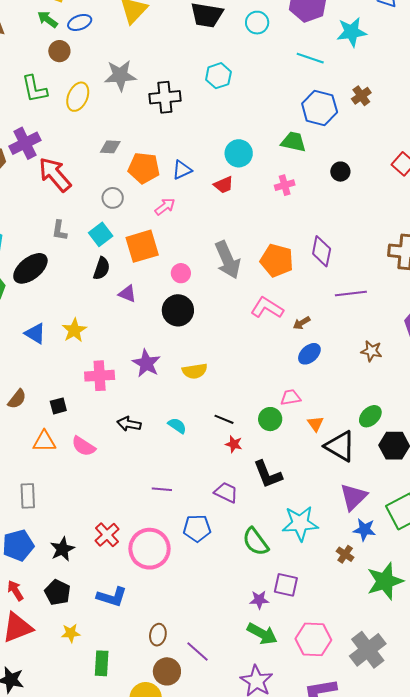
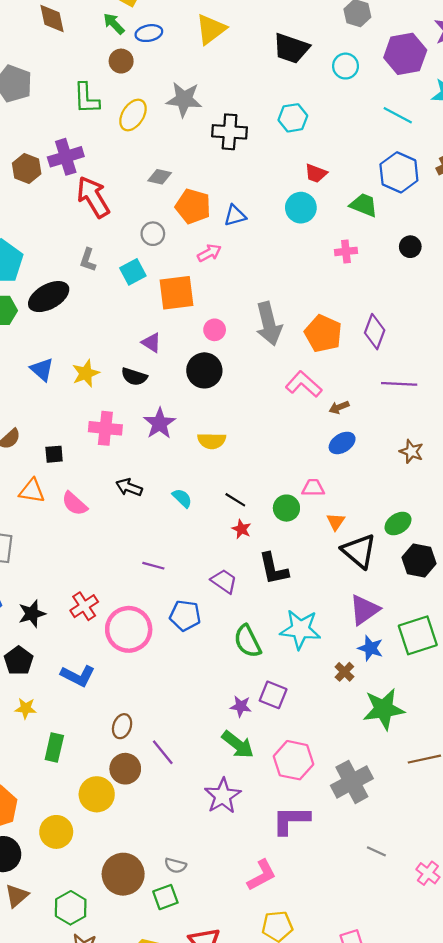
red trapezoid: (224, 185) -> (316, 173), moved, turned 35
black semicircle: (102, 268) -> (134, 377), moved, turned 80

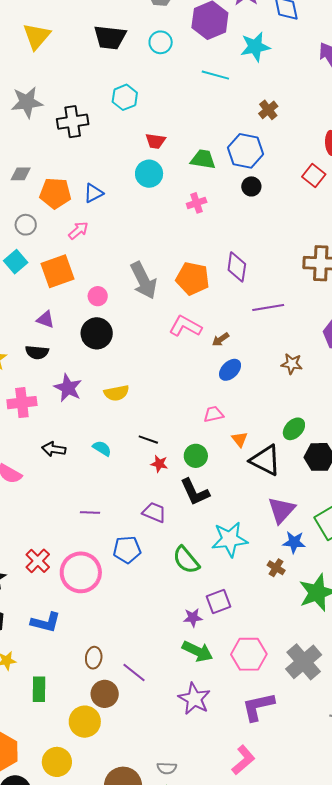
blue hexagon: (399, 172) -> (246, 151), moved
green circle: (286, 508) -> (196, 456), moved
purple square: (273, 695) -> (219, 601), turned -30

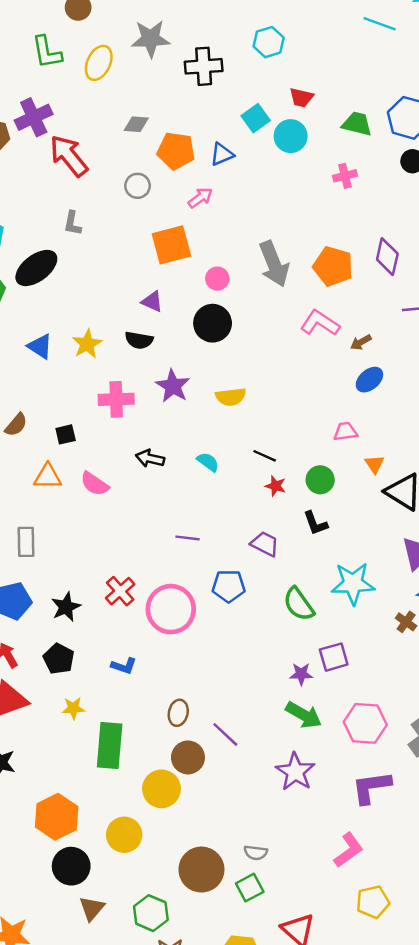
cyan square: (16, 262) -> (256, 118), moved
black L-shape: (195, 492) -> (315, 523), size x0.7
blue L-shape: (46, 622) -> (124, 666), size x0.7
green rectangle: (39, 689) -> (110, 746), size x1.5

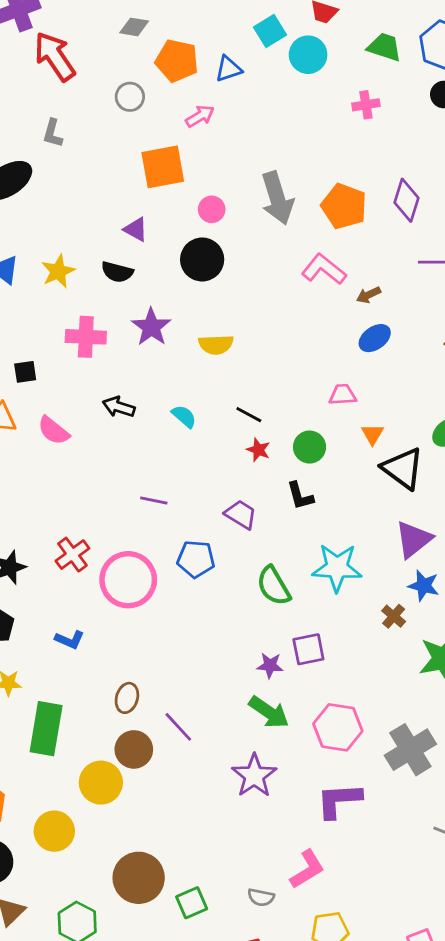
gray semicircle: (256, 853) -> (261, 897), moved

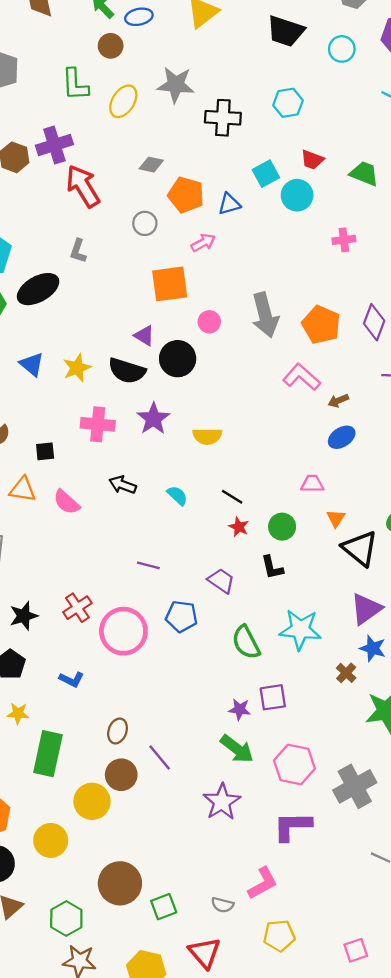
green trapezoid: (384, 47) -> (364, 174), moved
black circle: (202, 259) -> (178, 359), moved
black semicircle: (117, 272) -> (127, 371), size x1.4

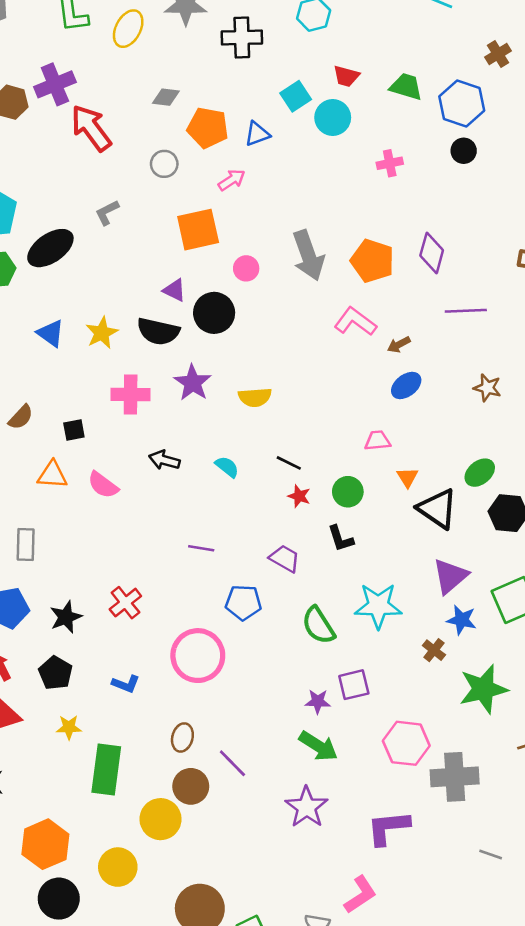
gray L-shape: (78, 251) -> (107, 213), moved, turned 50
pink circle: (123, 631) -> (198, 656), moved
pink hexagon: (294, 764) -> (406, 743), moved
gray cross: (355, 786) -> (455, 777), turned 30

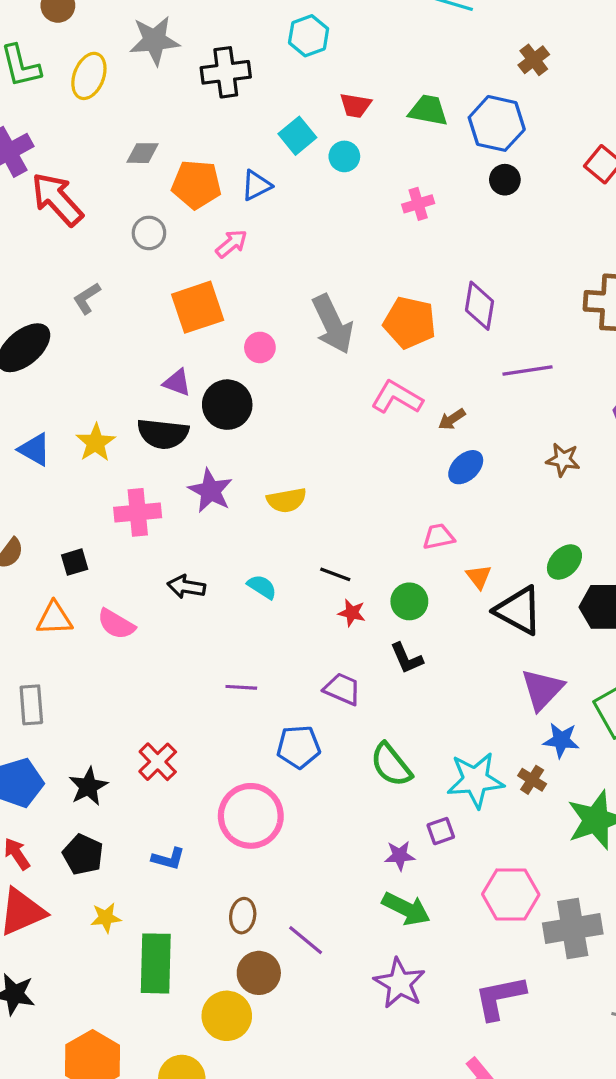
cyan circle: (333, 118) -> (344, 156), size x0.7
cyan star: (378, 606) -> (475, 780), moved
purple square: (354, 685) -> (441, 831), size x0.7

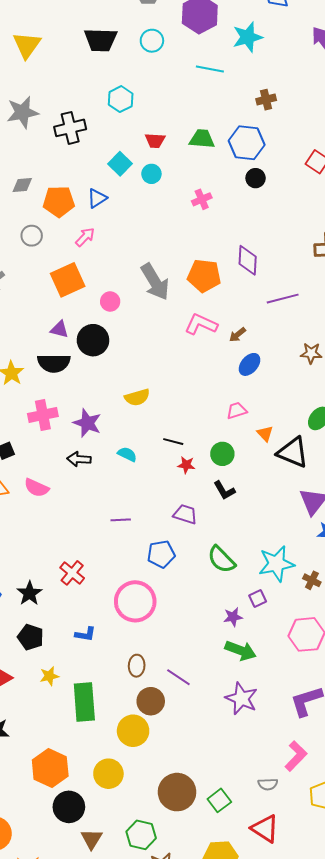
brown cross: (534, 60) -> (266, 100), turned 30
purple star: (210, 491) -> (87, 423), moved
brown cross: (532, 780) -> (312, 580), moved

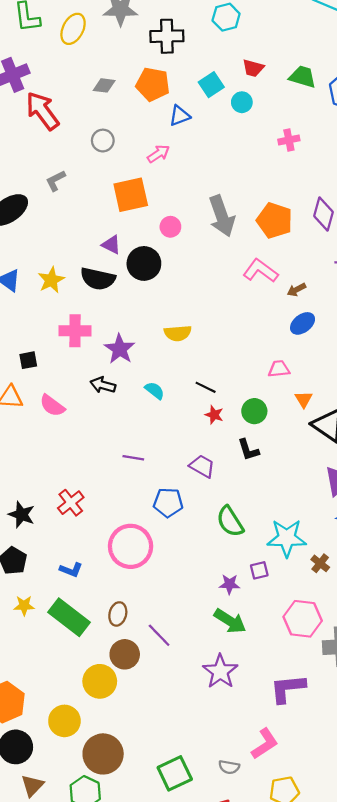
orange pentagon: (59, 201) -> (153, 84), moved
black star: (29, 593) -> (22, 515), turned -30
green rectangle: (84, 702) -> (69, 617), moved, turned -60
brown circle: (177, 792) -> (103, 754), moved
green square: (219, 800) -> (175, 773), size x1.4

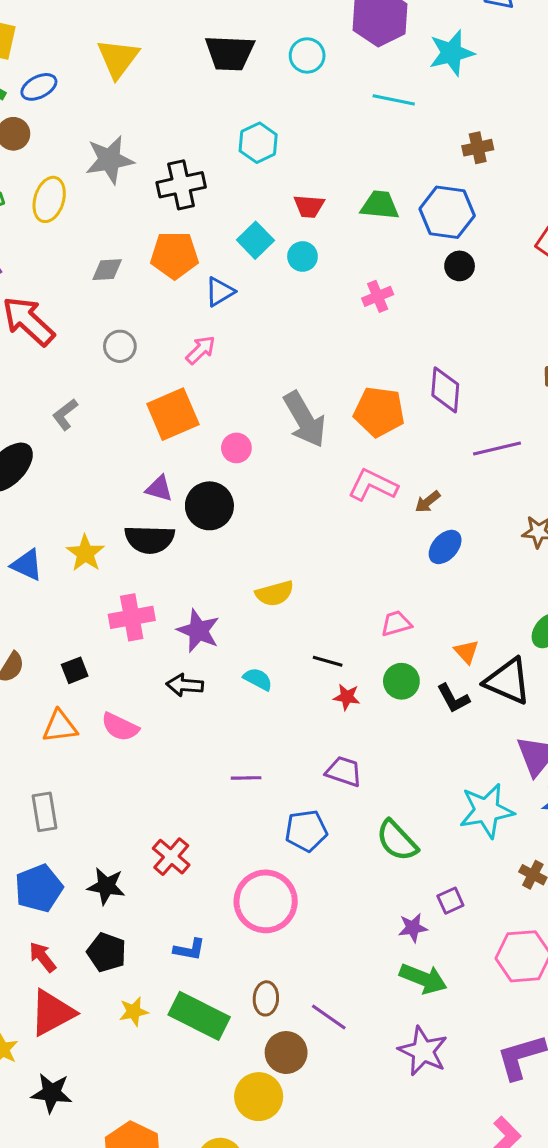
pink trapezoid: (279, 369) -> (396, 623), moved
black L-shape: (248, 450) -> (453, 698), moved
cyan star: (287, 538) -> (487, 811), moved

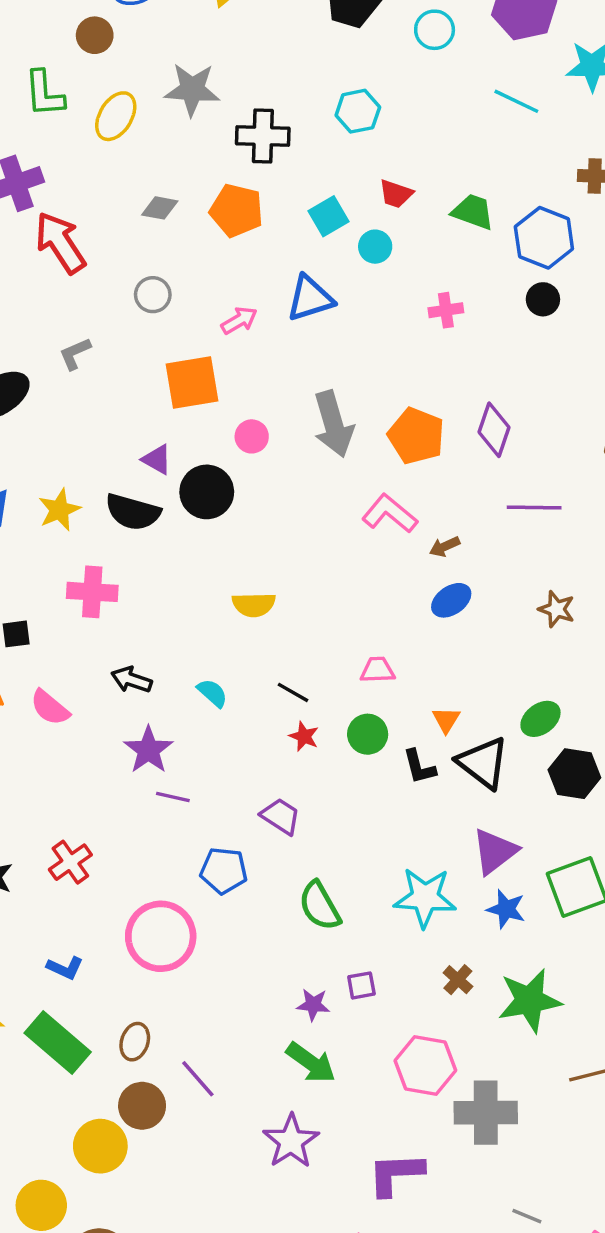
blue triangle: (220, 292) -> (310, 298), moved, size x1.4
purple star: (198, 631) -> (148, 750), moved

